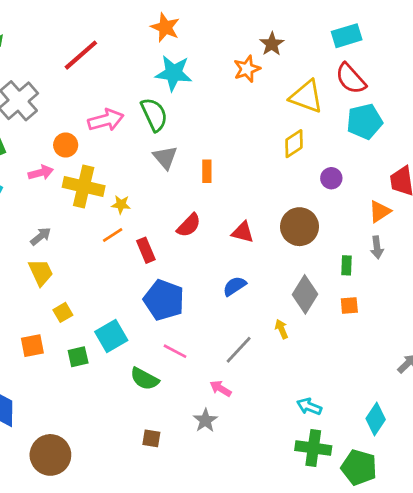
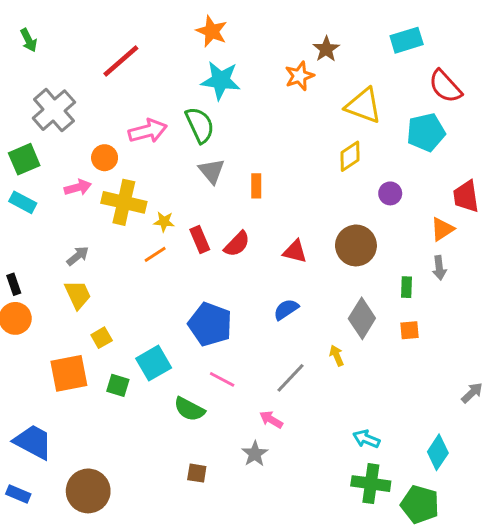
red semicircle: (351, 79) -> (445, 86), moved
red rectangle: (146, 250) -> (200, 240), moved
orange square: (32, 346) -> (69, 373), size x1.5
green square: (78, 357) -> (118, 385), turned 30

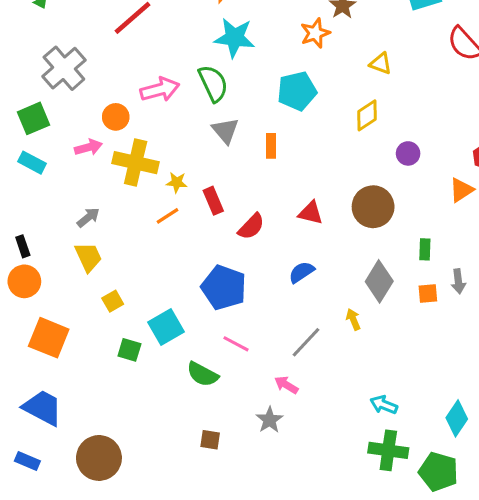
yellow triangle: (363, 106) -> (381, 64), size x0.6
cyan pentagon: (426, 132) -> (297, 91), moved
red semicircle: (237, 244) -> (251, 227), moved
gray arrow: (439, 268) -> (458, 281), moved
orange square: (69, 373) -> (49, 338), moved, turned 33

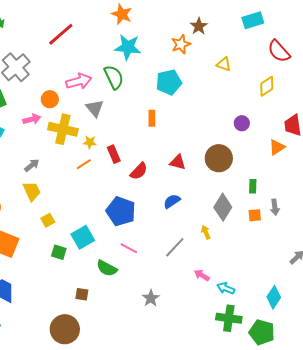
yellow diamond: (367, 115) -> (267, 86), moved
gray triangle: (225, 131) -> (95, 108), moved
pink arrow: (286, 385) -> (202, 275), moved
brown square: (210, 440) -> (82, 294), moved
brown circle: (99, 458) -> (65, 329), moved

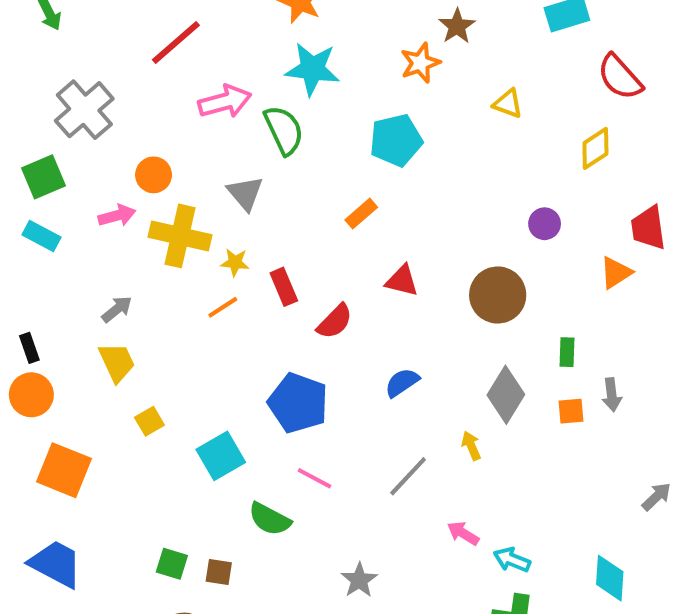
pink arrow: (79, 81) -> (225, 102), moved
orange rectangle: (152, 118) -> (361, 214), turned 49
red triangle: (178, 162) -> (402, 281), moved
green square: (59, 252) -> (172, 564), moved
cyan diamond: (274, 297) -> (610, 578), turned -30

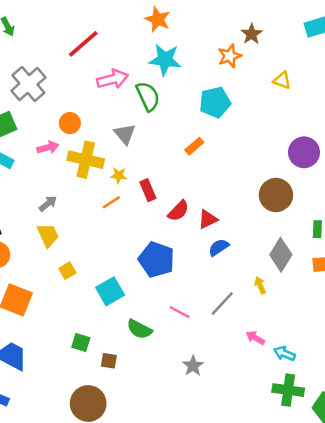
purple circle: (545, 224) -> (304, 152), size x1.6
red triangle: (402, 281) -> (208, 219), moved, turned -40
pink line: (314, 478) -> (180, 312), moved
green square: (172, 564) -> (81, 343), moved

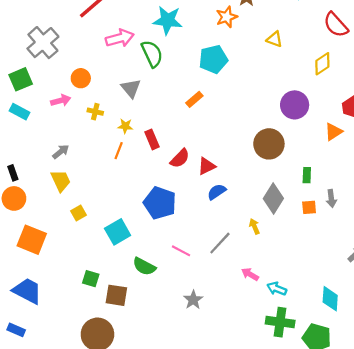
yellow cross: (86, 160) -> (95, 112), size x0.5
orange line: (111, 202) -> (119, 151), turned -36
brown square: (109, 361) -> (116, 295), size x1.5

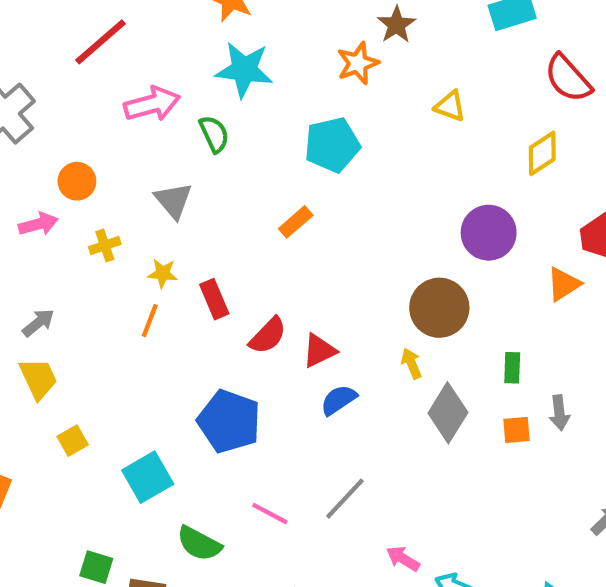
green semicircle: (152, 54) -> (214, 134), size x0.7
yellow cross: (95, 112) -> (105, 246), turned -32
yellow arrow: (254, 226) -> (411, 363), moved

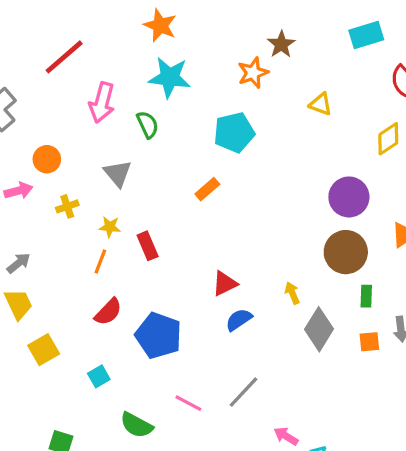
pink arrow: (152, 104) -> (102, 103), turned 120
brown circle: (439, 308) -> (346, 252), moved
red semicircle: (268, 336) -> (108, 312), moved
yellow square: (73, 441) -> (44, 350), size x1.4
cyan square: (148, 477) -> (99, 376), size x0.6

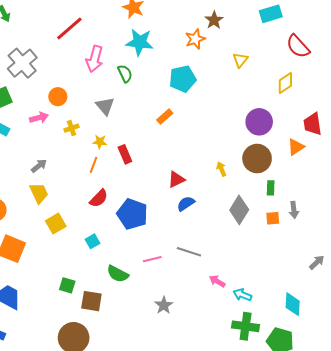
yellow triangle: (321, 104) -> (240, 60), turned 49
yellow arrow: (292, 293) -> (221, 169), moved
gray line: (244, 392) -> (189, 252), turned 65
pink line: (188, 403) -> (152, 259), turned -42

